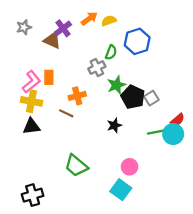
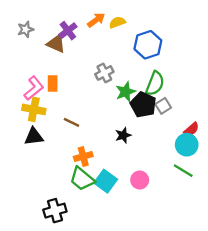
green semicircle: (111, 52) -> (155, 84), moved, size x1.5
orange cross: (77, 96) -> (83, 156), moved
green line: (157, 132) -> (183, 171), moved, turned 42
cyan square: (121, 190) -> (106, 181), moved
black cross: (33, 195) -> (55, 211), moved

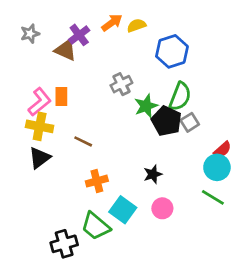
black star: (123, 135) -> (153, 174), moved
black triangle: (34, 136) -> (40, 158), turned -30
green trapezoid: (82, 179) -> (96, 226), moved

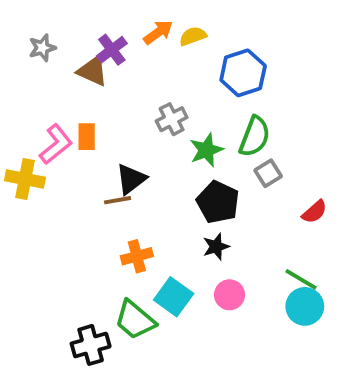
black pentagon: (166, 121) -> (218, 202), moved
yellow cross: (40, 126) -> (25, 179), moved
brown line: (83, 141) -> (118, 200), turned -36
black triangle: (40, 158) -> (131, 179), moved
cyan circle: (217, 167) -> (305, 306), moved

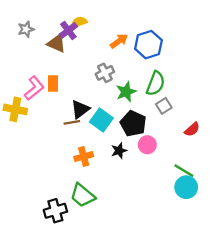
orange arrow: (158, 32) -> (119, 41), moved
yellow semicircle: (193, 36) -> (79, 22), moved
black star: (216, 247) -> (119, 151), moved
pink circle: (230, 295) -> (147, 145), moved
cyan square: (174, 297) -> (101, 120), moved

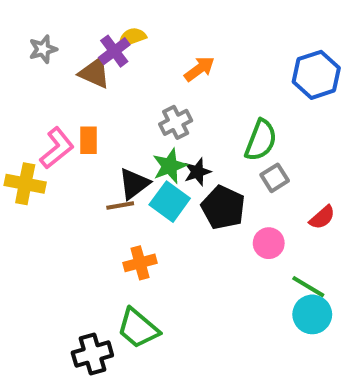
blue hexagon: (148, 45) -> (316, 75), moved
green star: (126, 92) -> (170, 166), moved
pink circle: (147, 145) -> (269, 243), moved
black star: (119, 151) -> (197, 172), moved

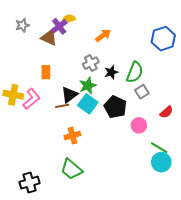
pink L-shape: (57, 148) -> (32, 99), moved
black star: (197, 172) -> (111, 72), moved
black cross: (92, 354) -> (30, 183), moved

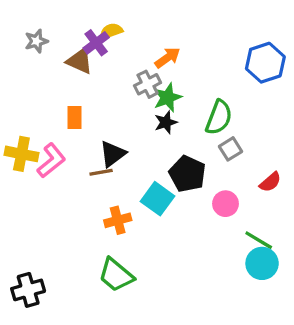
gray cross: (91, 63) -> (148, 84), moved
black star: (111, 72) -> (166, 122), moved
green star: (88, 86) -> (167, 98), moved
cyan square: (88, 104) -> (157, 199), moved
black cross: (30, 183) -> (28, 290), moved

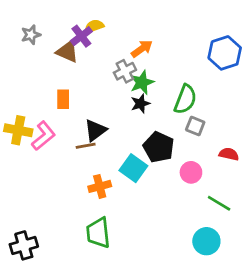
gray square: (230, 149) -> (195, 126), turned -36
red semicircle: (270, 182) -> (229, 154), turned -126
cyan circle: (262, 263) -> (206, 241), moved
green trapezoid: (116, 275) -> (98, 233), turned 44

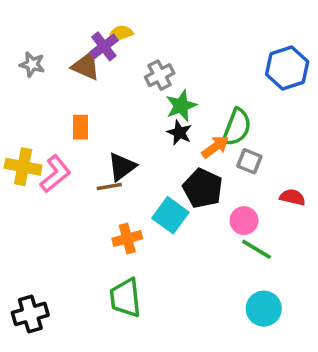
gray star: (31, 35) -> (32, 64), moved, turned 30
orange arrow: (142, 49) -> (215, 147), moved
gray cross: (125, 71) -> (160, 75), moved
black star: (140, 104) -> (179, 133), turned -30
green line: (219, 203) -> (257, 249), moved

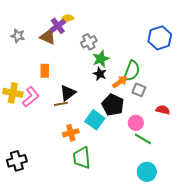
green trapezoid: (125, 298) -> (82, 158), moved
black cross: (30, 314) -> (17, 161), moved

